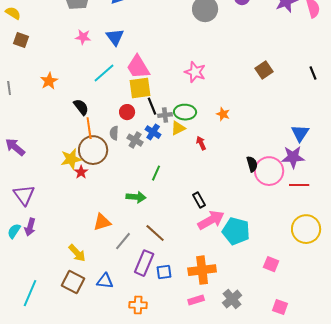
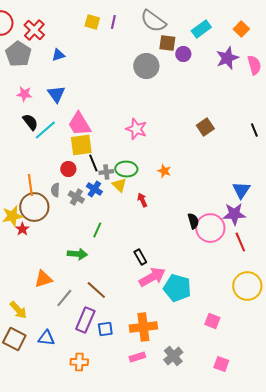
black semicircle: (81, 107) -> (30, 122), moved
yellow triangle: (178, 128) -> (119, 185), turned -49
red line: (299, 185) -> (240, 242), turned 66

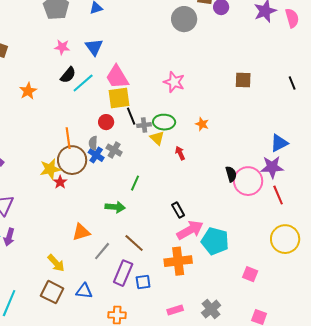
black semicircle: (30, 122) -> (68, 75), turned 78
brown square: (205, 127) -> (243, 80), turned 36
blue cross: (94, 189) -> (96, 155), moved
blue triangle: (241, 190) -> (279, 143), turned 30
orange cross: (143, 327) -> (178, 261), moved

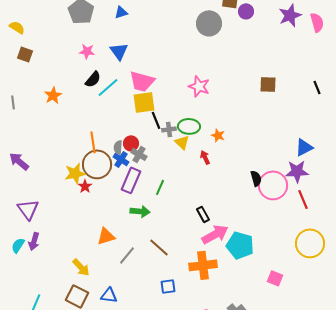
pink trapezoid: (117, 77) -> (142, 81), turned -44
red circle: (106, 122) -> (131, 143), moved
orange star: (202, 124) -> (218, 135), moved
purple rectangle: (123, 273) -> (131, 180), moved

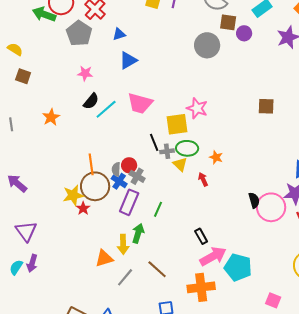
blue triangle: (119, 51) -> (128, 60), moved, turned 36
yellow square: (144, 102) -> (177, 124), moved
green arrow: (140, 211) -> (138, 233), turned -78
yellow arrow: (81, 267) -> (123, 244), moved, turned 42

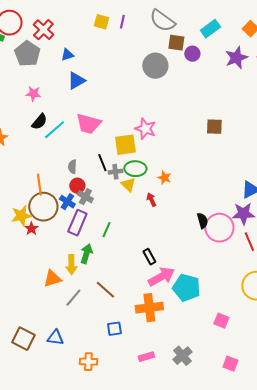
gray semicircle: (116, 169) -> (72, 167), moved

